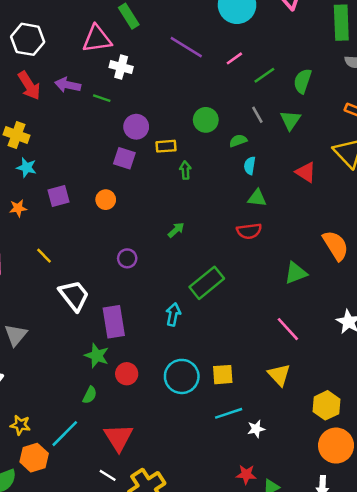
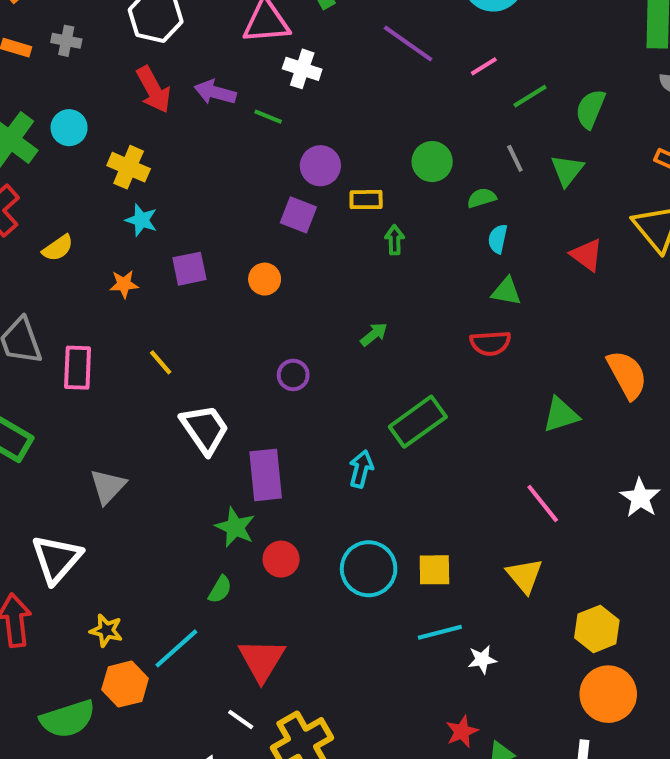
red star: (246, 474) -> (462, 732), turned -30

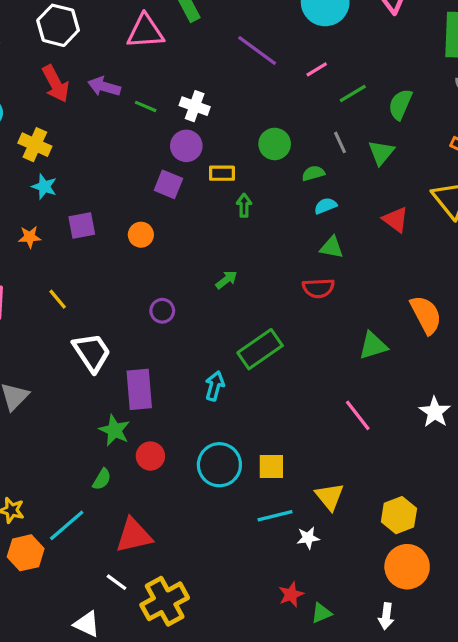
white cross: (302, 69) -> (195, 106), moved
cyan semicircle: (498, 239) -> (326, 206), turned 55
yellow triangle: (524, 576) -> (330, 497), moved
red triangle: (262, 660) -> (134, 535), turned 45

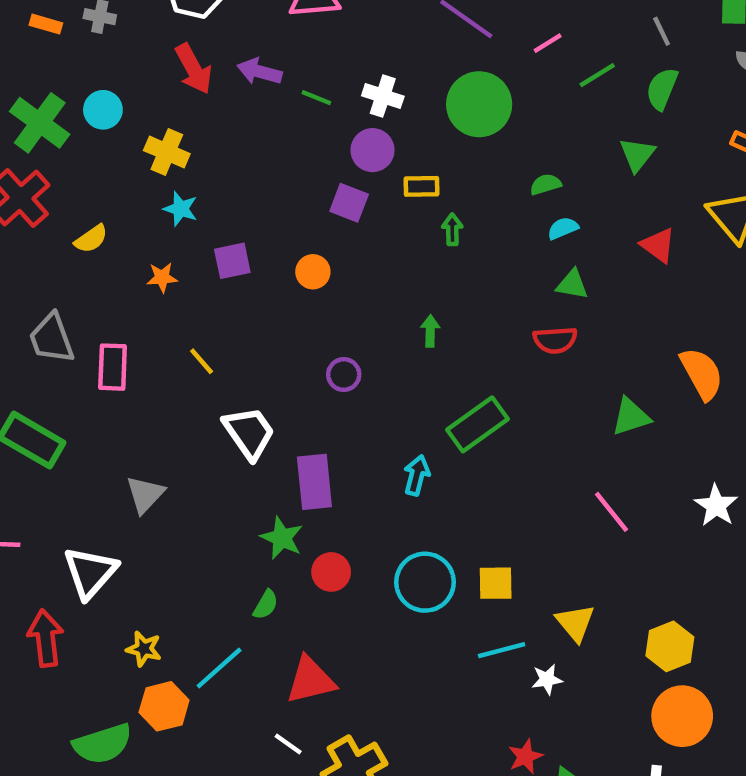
gray line: (340, 142) -> (662, 31), moved
green circle: (275, 144) -> (479, 104), moved, size x1.5
green arrow: (226, 280) -> (430, 331), turned -50

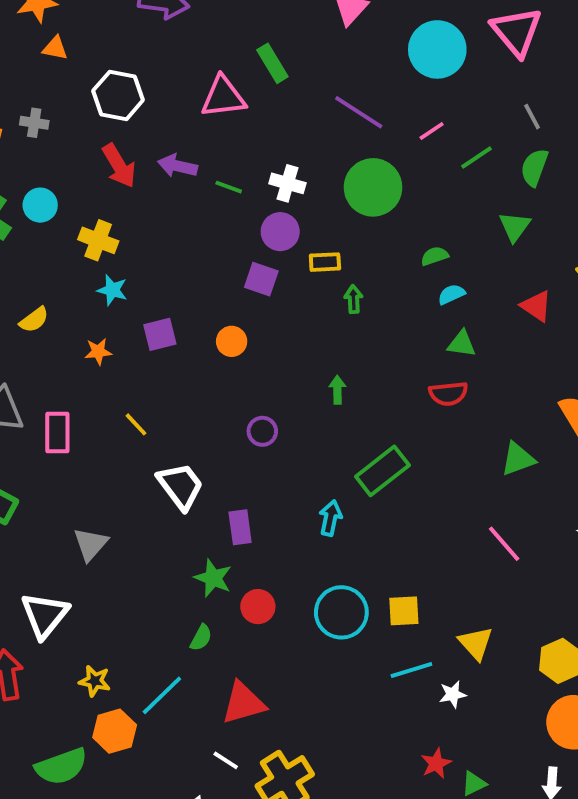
purple rectangle: (314, 482) -> (240, 527), size x0.7

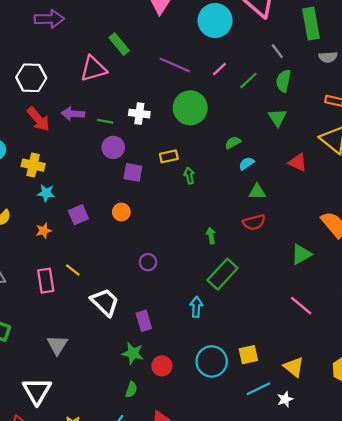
purple circle: (280, 232) -> (113, 147), moved
green arrow: (337, 390) -> (211, 236), moved
pink rectangle: (57, 433) -> (46, 281), moved

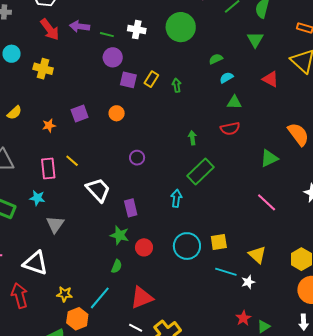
yellow rectangle: (169, 156) -> (151, 79), moved, turned -49
cyan star: (46, 193) -> (37, 198), moved
cyan line: (258, 389) -> (226, 272), turned 40
white triangle: (37, 391) -> (35, 263), turned -44

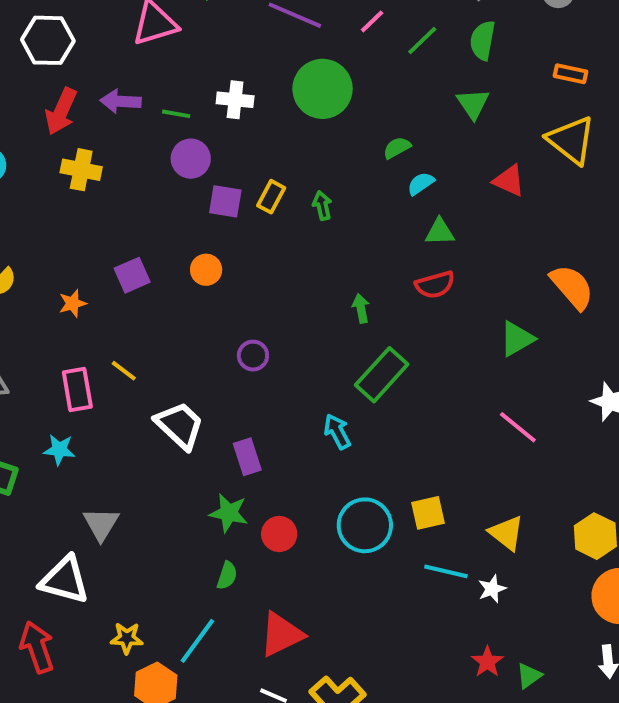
red arrow: (50, 29) -> (61, 111), turned 65
yellow cross: (43, 69) -> (81, 170), moved
cyan arrow: (176, 198) -> (337, 432), turned -30
gray triangle: (55, 224) -> (101, 524), moved

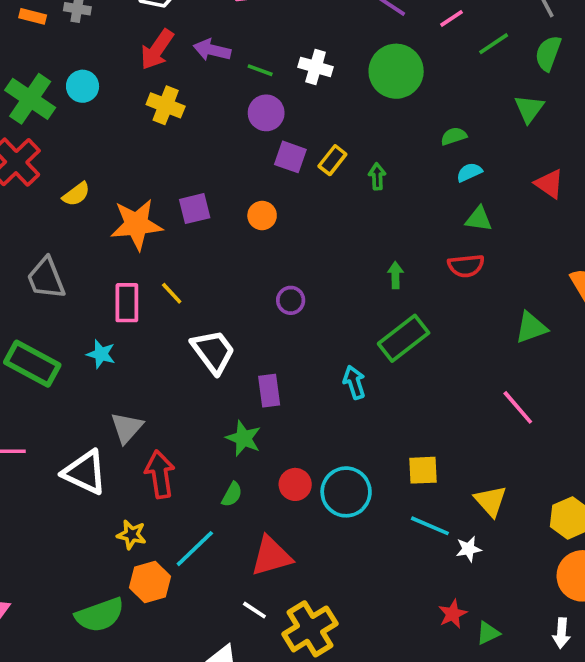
orange star: (73, 303) -> (136, 224), size x2.0
cyan circle: (365, 525) -> (346, 492), moved
red circle: (279, 534) -> (295, 484), moved
red arrow: (37, 647) -> (160, 474), moved

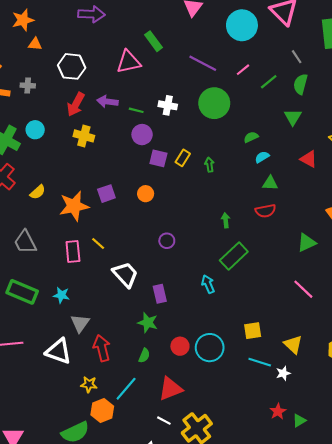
cyan star: (101, 354) -> (61, 295), moved

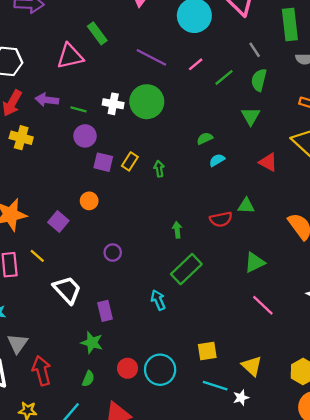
green circle: (214, 103) -> (147, 102), moved
green triangle: (270, 183) -> (246, 206), moved
purple square: (106, 194) -> (58, 221), moved, turned -30
green triangle: (306, 243) -> (255, 262), moved

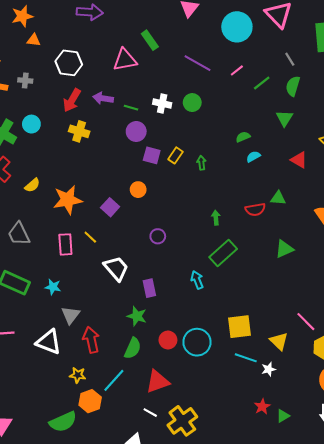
green circle: (147, 102) -> (192, 103), size x0.6
pink line: (263, 305) -> (306, 322), moved
yellow square: (207, 351) -> (240, 327), size x1.4
green semicircle: (88, 379) -> (133, 348), size x1.5

